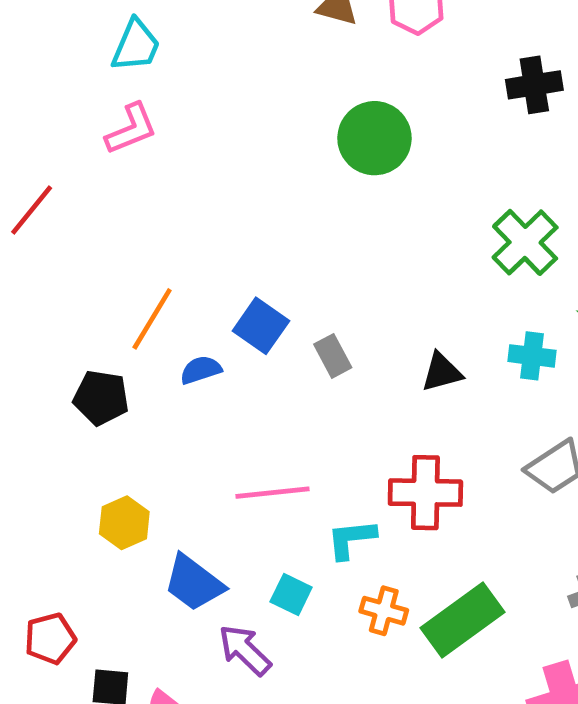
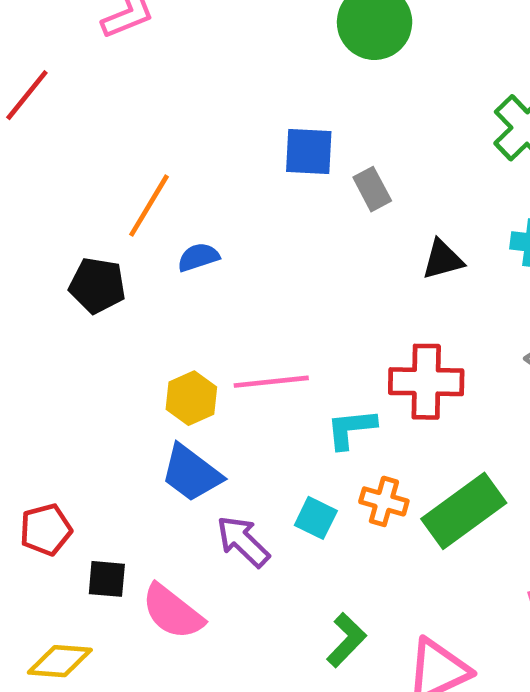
blue square: (261, 326) -> (309, 152), moved, turned -32
gray rectangle: (333, 356) -> (372, 189), moved
yellow hexagon: (124, 523) -> (191, 398), moved
cyan square: (291, 595) -> (316, 518), moved

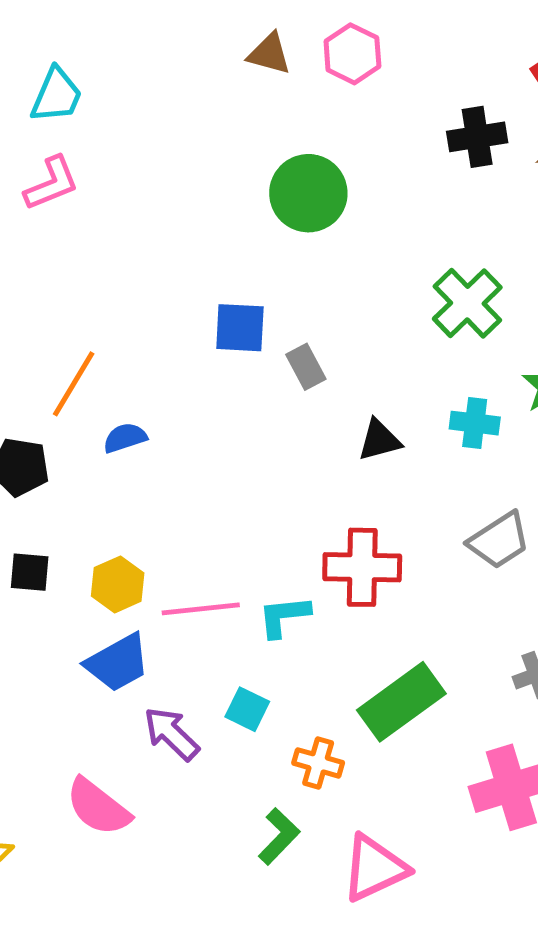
pink line: (271, 382) -> (201, 609), moved
blue trapezoid: (191, 473) -> (118, 663), turned -66
orange cross: (384, 501) -> (318, 763), moved
black square: (107, 579) -> (30, 572), moved

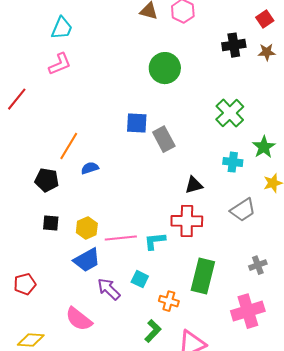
gray rectangle: (306, 367) -> (164, 139), size x1.4
black triangle: (379, 440) -> (194, 185), moved
green rectangle: (401, 702) -> (203, 276), turned -40

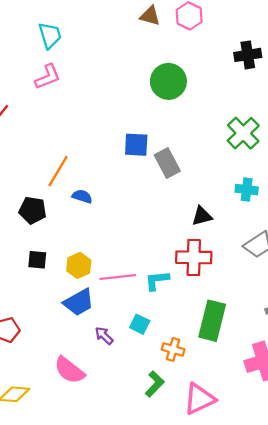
cyan trapezoid: (62, 28) -> (50, 35), turned -40
blue semicircle: (90, 168) -> (82, 196), turned 36
purple arrow: (109, 289) -> (104, 336), size x0.7

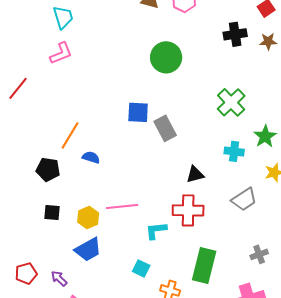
pink line: (118, 277) -> (122, 206), moved
purple arrow: (104, 336) -> (59, 278), moved

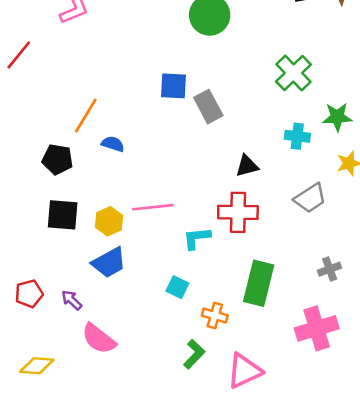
green star: (265, 136) -> (337, 117), turned 30
black square: (52, 212) -> (63, 215), size x1.5

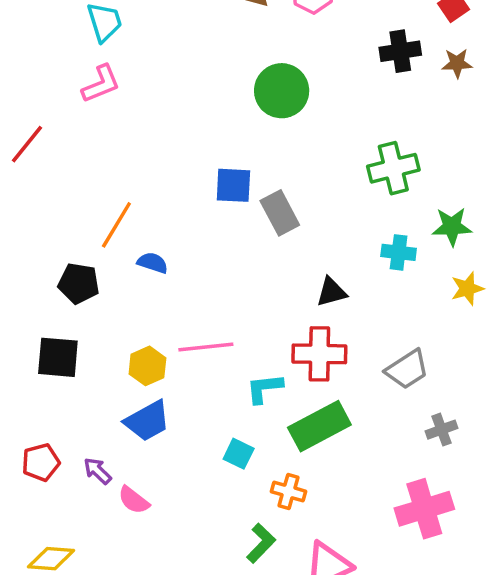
green cross: (293, 73) -> (393, 168), turned 30
gray trapezoid: (310, 198) -> (407, 369), moved
black square: (63, 215) -> (58, 357), moved
green rectangle: (259, 283) -> (319, 426), moved, turned 48
pink semicircle: (99, 339) -> (134, 500), moved, size x0.7

